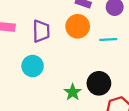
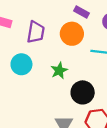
green star: (73, 92) -> (59, 71), moved

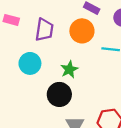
black circle: (83, 92) -> (59, 94), moved

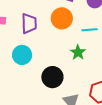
green star: (69, 69) -> (78, 52), moved

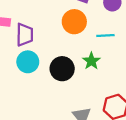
purple trapezoid: (29, 23) -> (25, 35), moved
black circle: (52, 77) -> (62, 69), moved

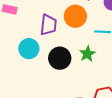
purple trapezoid: (25, 35) -> (48, 25), moved

